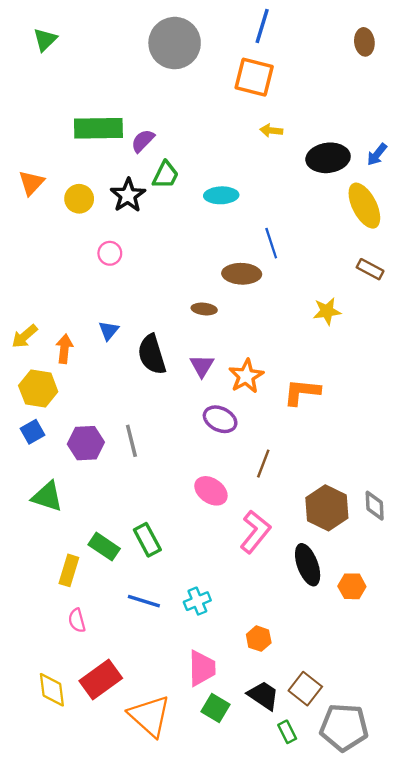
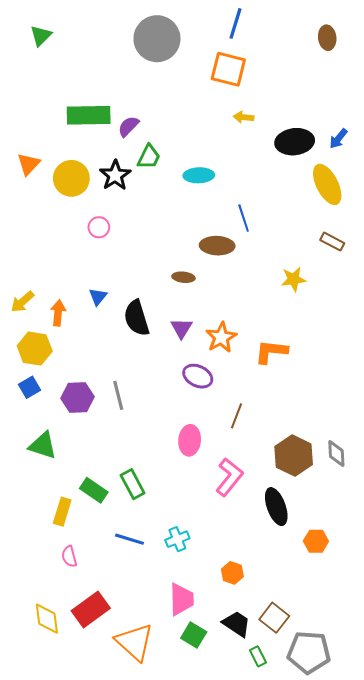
yellow circle: (79, 199) -> (71, 178), size x1.4
pink ellipse: (211, 491) -> (190, 440), turned 60
orange hexagon: (352, 586) -> (316, 541), moved

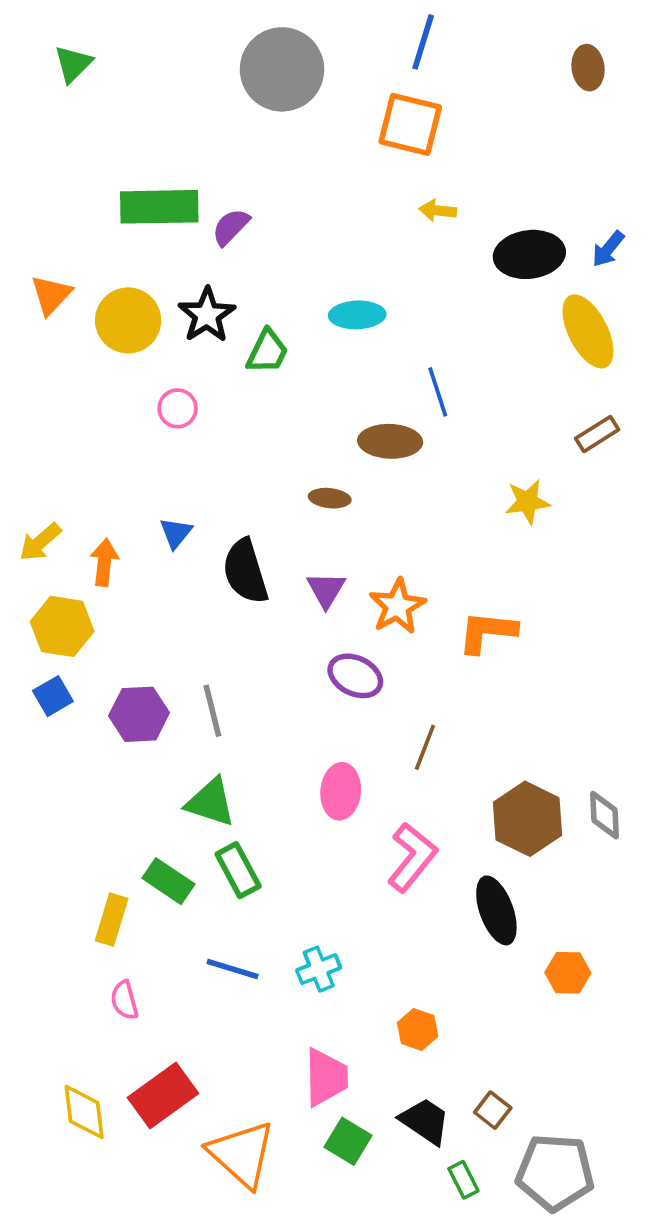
green trapezoid: (149, 157) -> (267, 352), moved
brown rectangle: (332, 242) -> (597, 434), turned -60
green triangle: (43, 445) -> (211, 802), moved
brown square: (274, 618) -> (493, 1110), size x0.7

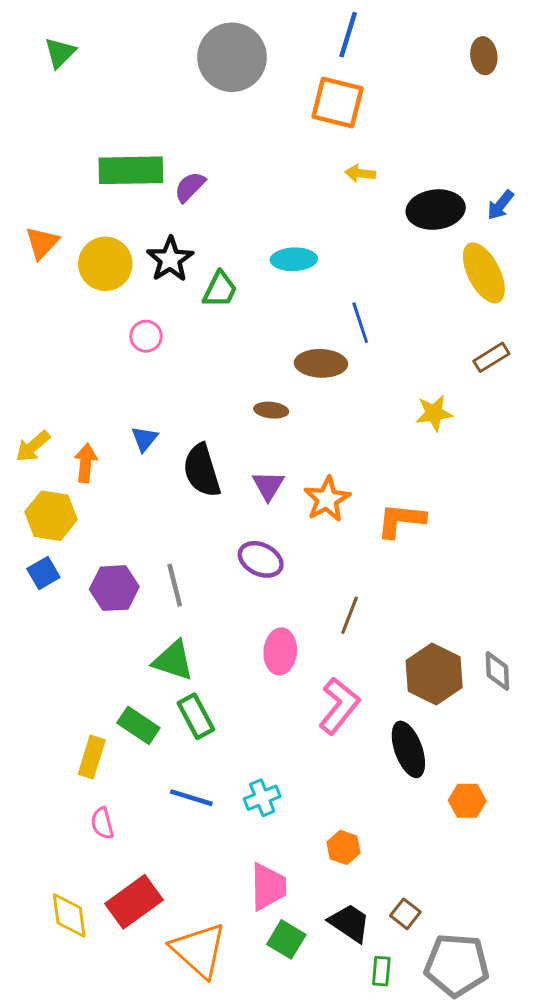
purple ellipse: (355, 676) -> (261, 559), moved
green rectangle: (463, 1180) -> (381, 971), turned 32

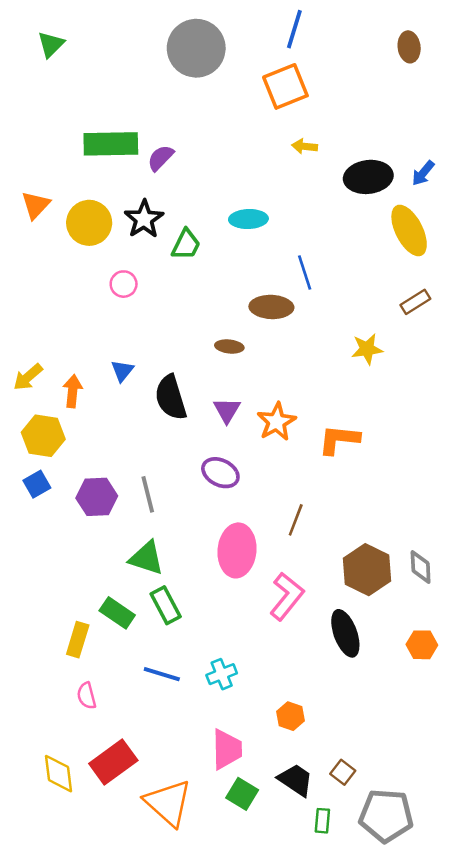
orange square: (338, 102) -> (285, 86), turned -36
pink ellipse: (280, 651) -> (237, 550), size x1.4
orange hexagon: (467, 801) -> (422, 645), moved

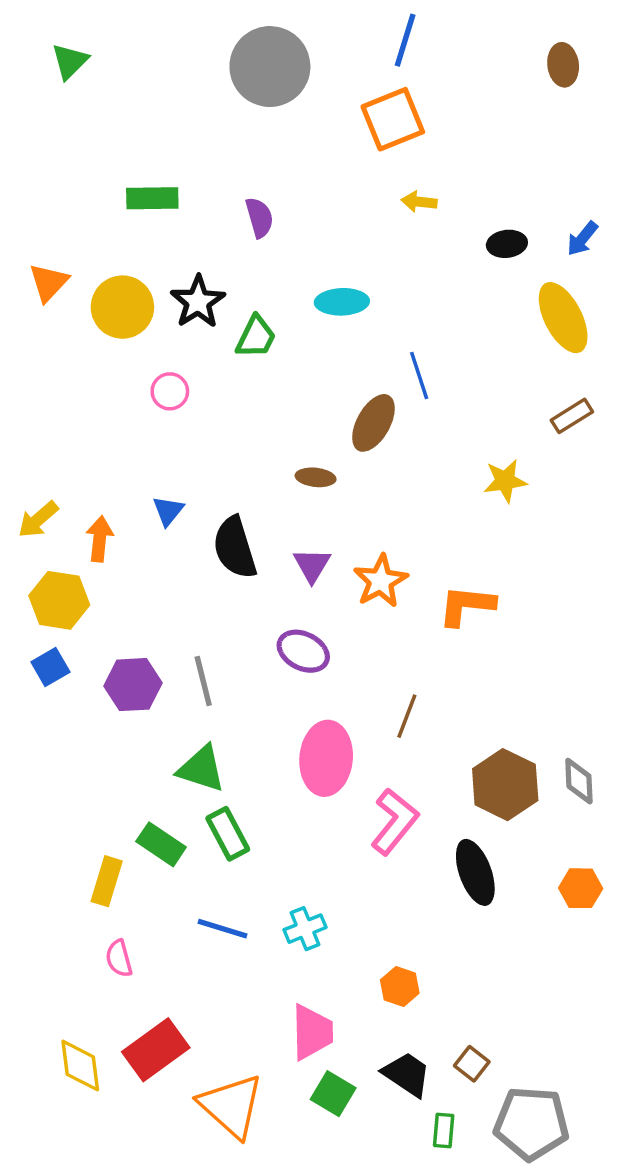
green rectangle: (111, 144) -> (152, 198), size x0.7
purple semicircle: (161, 158) -> (259, 218), moved, turned 120
black ellipse: (368, 177) -> (507, 244), size x0.6
brown ellipse: (271, 307) -> (373, 423), turned -63

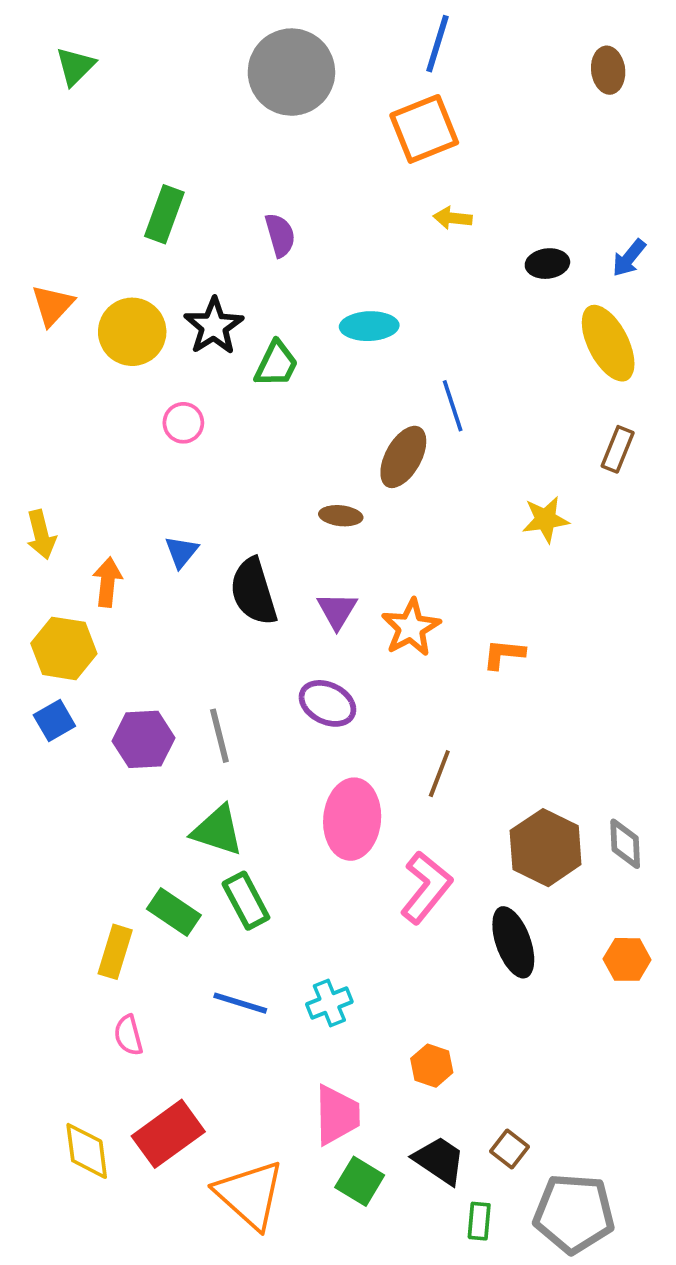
green rectangle: (152, 198) -> (164, 214), turned -69
brown rectangle: (572, 416) -> (618, 449), turned -36
yellow arrow: (38, 520) -> (41, 535), moved, turned -63
orange L-shape: (467, 606) -> (504, 654), size x0.7

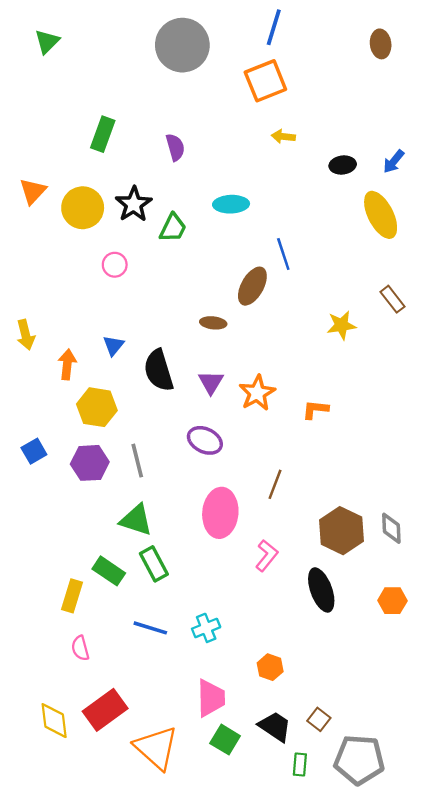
brown rectangle: (618, 449) -> (392, 299), moved, turned -60
yellow hexagon: (64, 648) -> (97, 407), moved
pink L-shape: (426, 887) -> (267, 556), size x0.7

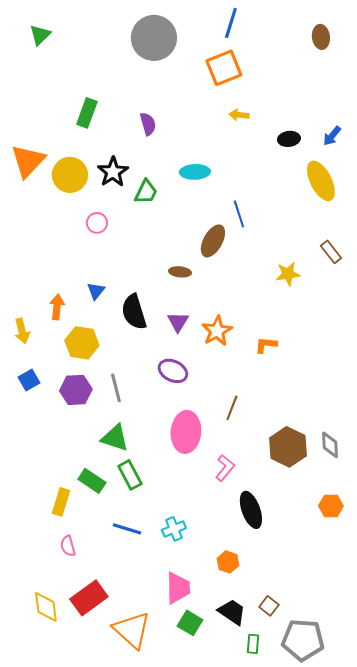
orange triangle: (33, 191) -> (28, 161), size x1.5
yellow arrow: (26, 335) -> (22, 331), moved
black ellipse: (321, 590) -> (251, 510), moved

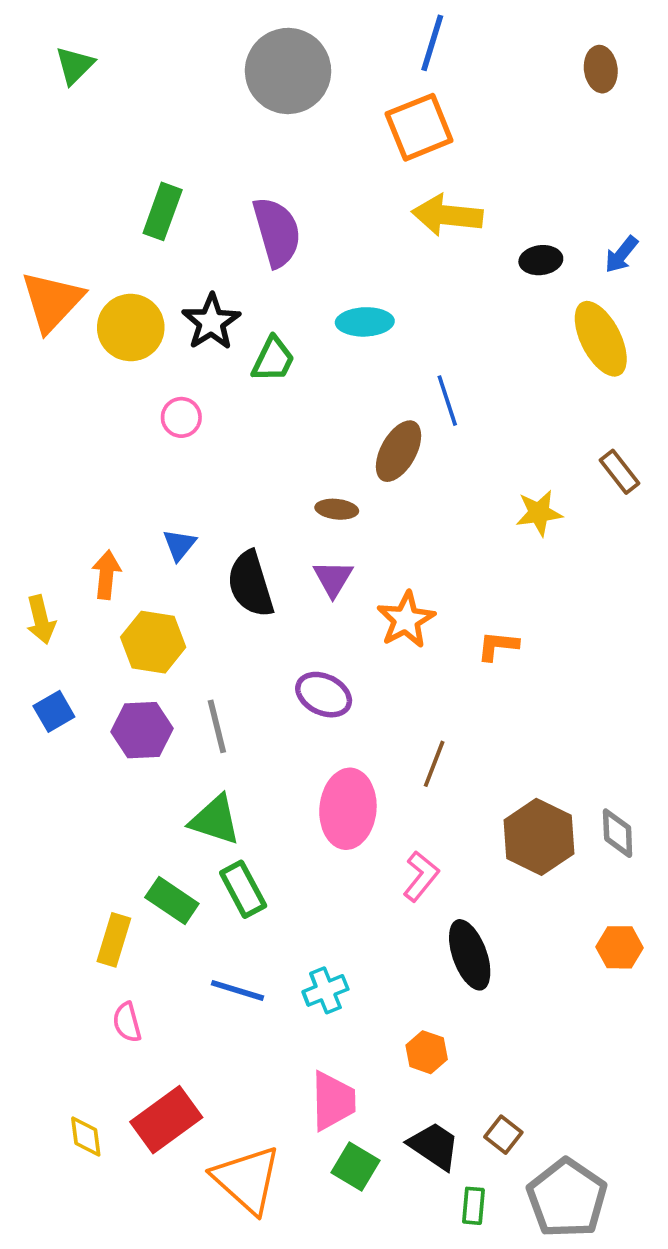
yellow arrow: (239, 115) -> (447, 215), size x1.8
purple semicircle: (148, 124) -> (277, 232), size x1.6
purple triangle: (178, 322) -> (333, 578), moved
yellow diamond: (46, 607) -> (86, 1136), size x0.7
gray pentagon: (303, 640) -> (567, 1198), turned 30

